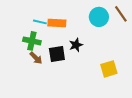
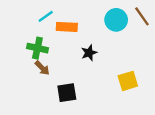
cyan line: (40, 22) -> (46, 16), moved, turned -48
black square: (57, 54) -> (67, 93), moved

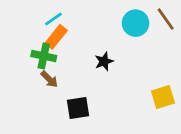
orange rectangle: (67, 27) -> (56, 37), moved, turned -54
yellow square: (128, 81) -> (163, 97), moved

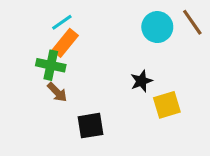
black star: (104, 61) -> (141, 81), moved
yellow square: (163, 97) -> (167, 105), moved

